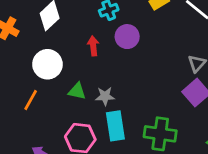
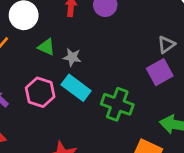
cyan rectangle: (115, 126) -> (76, 88), turned -56

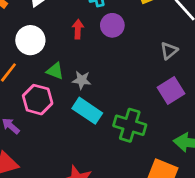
gray triangle: (166, 45) -> (169, 51), moved
pink hexagon: (40, 92) -> (38, 100), moved

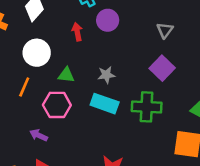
gray star: (82, 80) -> (106, 75), moved
purple square: (171, 90) -> (162, 68), moved

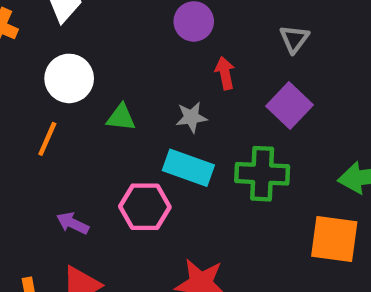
red arrow: (77, 32) -> (225, 73), moved
pink hexagon: (57, 105) -> (145, 207), moved

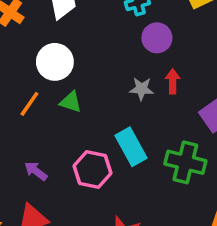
gray star: (191, 117) -> (141, 89), moved
green triangle: (121, 118) -> (71, 102), moved
cyan rectangle: (188, 168) -> (131, 147), turned 30

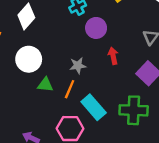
gray star: (141, 89) -> (78, 66), moved
orange line: (29, 104) -> (70, 89), moved

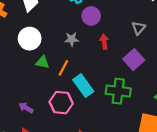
gray star: (78, 66) -> (72, 39), moved

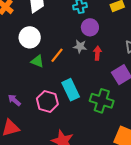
gray star: (72, 39) -> (80, 46), moved
orange line: (63, 68) -> (57, 55), moved

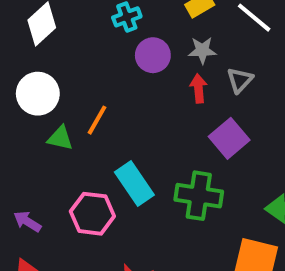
gray star: (80, 46) -> (202, 50), moved
red arrow: (97, 53) -> (199, 88), moved

